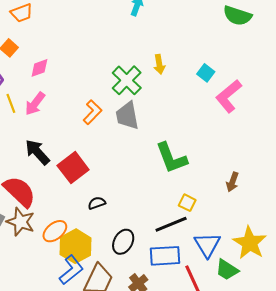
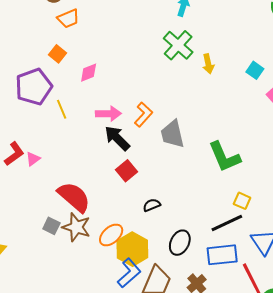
green cross: (127, 80) -> (178, 45), moved
pink arrow: (35, 104) -> (108, 114), moved, turned -125
gray trapezoid: (127, 116) -> (172, 134), moved
black arrow: (37, 152) -> (117, 138), moved
red square: (73, 168) -> (126, 171), size x0.7

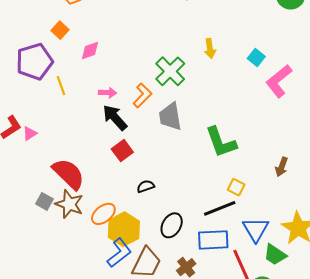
green cross: (178, 45) -> (170, 71), moved
pink arrow: (108, 114) -> (108, 93), size x0.7

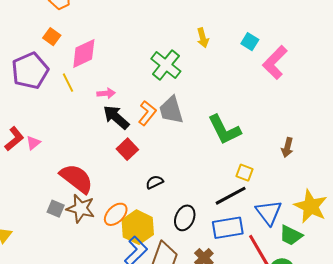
pink diamond: (90, 50) -> (84, 53), size x1.5
yellow line: (61, 86) -> (68, 83), moved
orange L-shape: (142, 95) -> (147, 113), moved

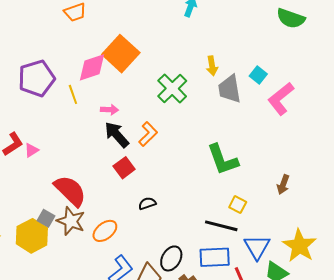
orange square: (52, 37) -> (121, 54), moved, size x2.0
gray trapezoid: (171, 110) -> (230, 89), moved
black line: (231, 196) -> (221, 226), turned 36
black ellipse: (185, 218) -> (171, 258), moved
yellow hexagon: (138, 227) -> (32, 236), moved

